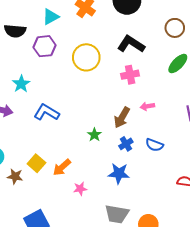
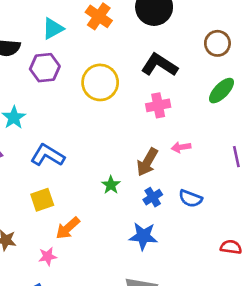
yellow square: (36, 163) -> (42, 200), moved, turned 30
pink star: (80, 189) -> (48, 256), moved

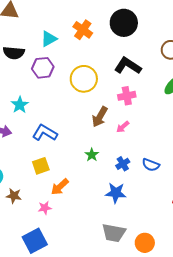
pink arrow: (181, 147) -> (123, 127), moved, turned -32
brown arrow: (147, 162) -> (100, 117), moved

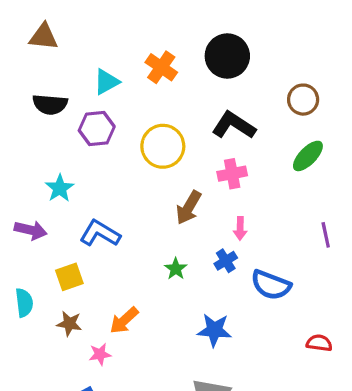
pink arrow: (123, 127) -> (240, 229), moved, turned -48
blue cross: (123, 164) -> (226, 261), moved
blue semicircle: (151, 165) -> (271, 285), size x1.4
yellow square: (41, 166) -> (69, 277), moved
brown star: (14, 196) -> (69, 324), moved

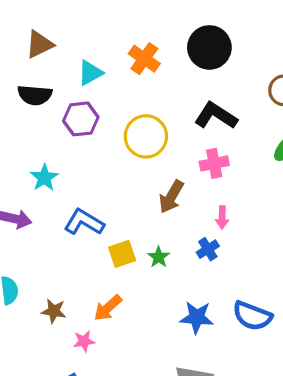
brown triangle: (44, 37) -> (40, 44), moved, turned -32
yellow square: (69, 277) -> (122, 254), moved
blue semicircle: (271, 285) -> (252, 316), moved

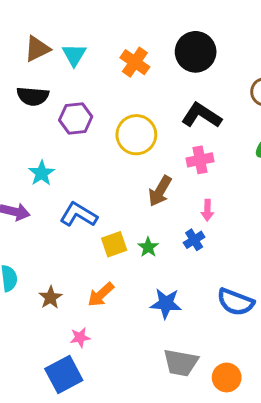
cyan triangle: (90, 73) -> (74, 55), moved, turned -30
brown star: (54, 311) -> (50, 298), turned 30
blue star: (197, 317) -> (166, 303), moved
pink star: (84, 341) -> (80, 338), moved

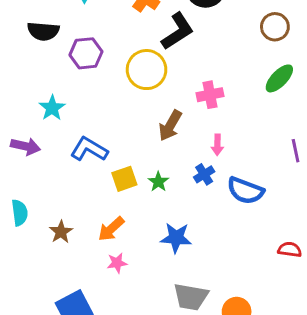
black L-shape: (201, 115) -> (178, 31), moved, turned 114
blue semicircle: (236, 302) -> (245, 191), moved
pink star: (80, 338) -> (117, 263), moved

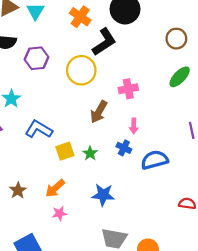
blue cross: (204, 174) -> (124, 148), turned -32
blue semicircle: (245, 191) -> (154, 160), turned 144

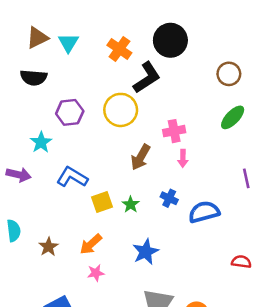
purple hexagon: (36, 58) -> (70, 112), moved
pink arrow: (134, 126) -> (183, 158), moved
blue star: (103, 195) -> (146, 252), turned -30

